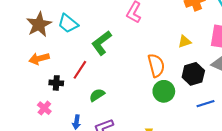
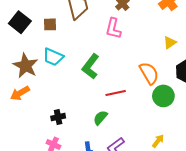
orange arrow: (39, 59) -> (20, 93), moved
red line: (80, 70) -> (116, 93), moved, turned 60

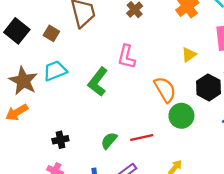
brown square: (50, 24) -> (51, 33), turned 32
pink L-shape: (113, 28) -> (127, 57), moved
cyan trapezoid: (53, 57) -> (55, 71), turned 135
red line: (116, 93) -> (142, 137), moved

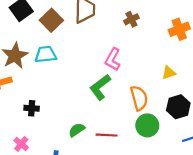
brown square: (51, 33) -> (51, 20), size x1.5
green L-shape: (98, 82) -> (100, 87), moved
black cross: (60, 140) -> (32, 108), moved

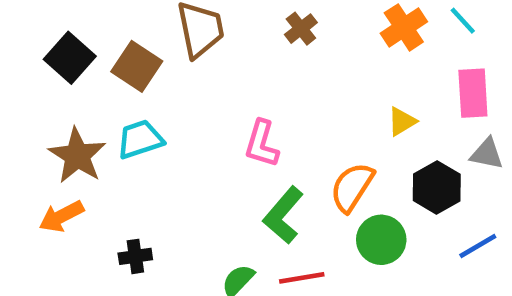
pink L-shape: (113, 59) -> (262, 144), moved
green L-shape: (100, 87) -> (283, 215), moved
orange semicircle: (139, 98) -> (352, 187), turned -120

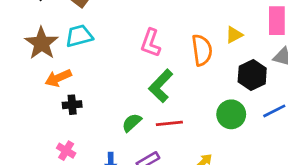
orange semicircle: (352, 187) -> (202, 50), moved, turned 136
orange arrow: (61, 216) -> (58, 78), moved
green circle: (381, 240) -> (231, 114), moved

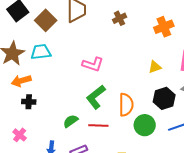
pink L-shape: (151, 43) -> (93, 64), turned -100
orange semicircle: (202, 50) -> (126, 105), moved

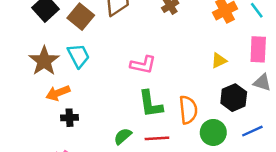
cyan trapezoid: (41, 52) -> (78, 56), turned 75
green L-shape: (96, 97) -> (150, 104), turned -55

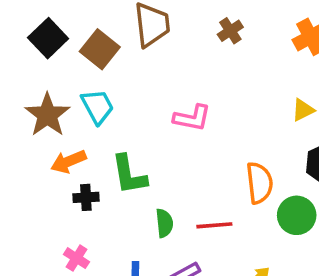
green L-shape: (150, 104) -> (129, 175), moved
green semicircle: (123, 136) -> (164, 223), turned 126

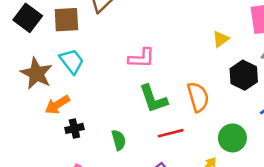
brown square: (100, 49) -> (66, 20), turned -32
green L-shape: (129, 175) -> (153, 99), moved
green circle: (297, 215) -> (232, 138), moved
green semicircle: (164, 223) -> (119, 140), moved

